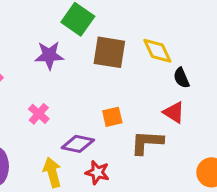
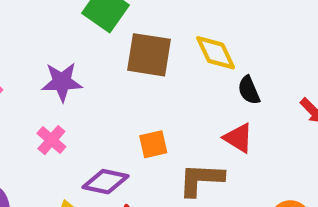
purple star: (49, 55) -> (62, 82), moved

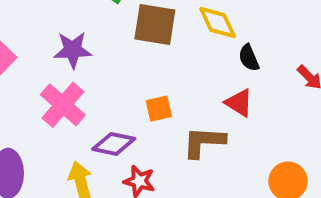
pink cross: (51, 140) -> (63, 105), size x1.6

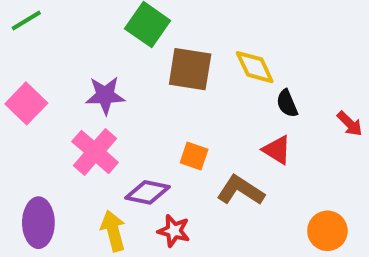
orange square: (159, 109) -> (194, 156), turned 32
brown L-shape: (204, 142) -> (241, 190), turned 30

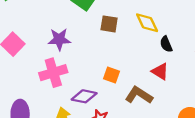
brown square: (190, 69) -> (109, 24), size x0.7
pink cross: (95, 152) -> (53, 73), turned 32

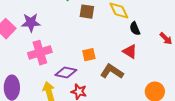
purple star: (59, 39) -> (31, 23), moved
orange square: (111, 75) -> (89, 55), turned -32

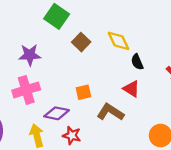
brown square: (87, 12) -> (81, 42), turned 35
purple star: (31, 23) -> (30, 55), moved

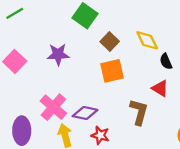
pink cross: (26, 90) -> (53, 107), moved, turned -32
orange square: (83, 92) -> (112, 71), moved, size x1.5
brown L-shape: (110, 112) -> (139, 112), turned 72

